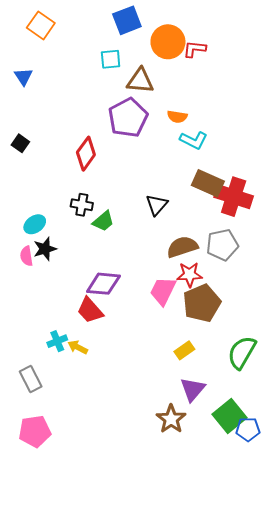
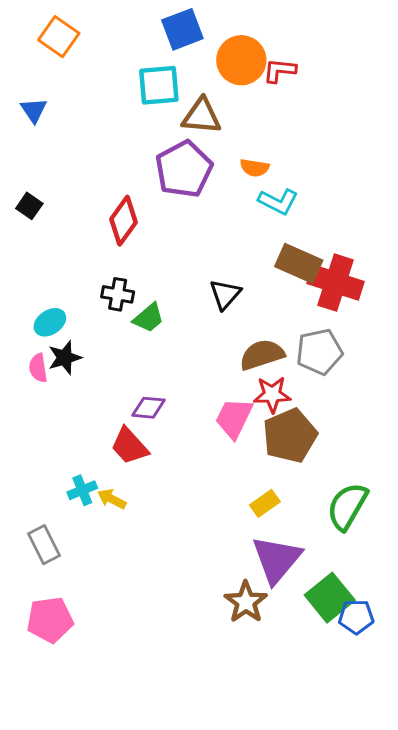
cyan square: (111, 59) -> (159, 85), size x1.4
purple diamond: (103, 284) -> (149, 408), size x0.7
purple triangle: (193, 389) -> (277, 559), size x1.4

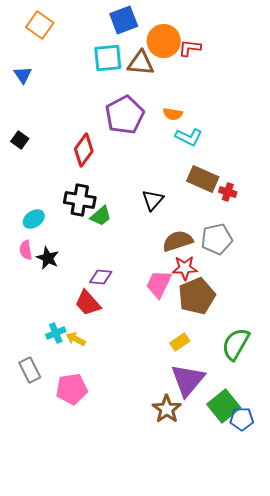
brown triangle: (202, 116) -> (141, 63), moved
red cross: (336, 283) -> (228, 192), size x0.5
black cross: (118, 294) -> (80, 200), size x1.4
black star: (65, 358) -> (48, 258), moved, turned -30
pink pentagon: (50, 620) -> (72, 389), moved

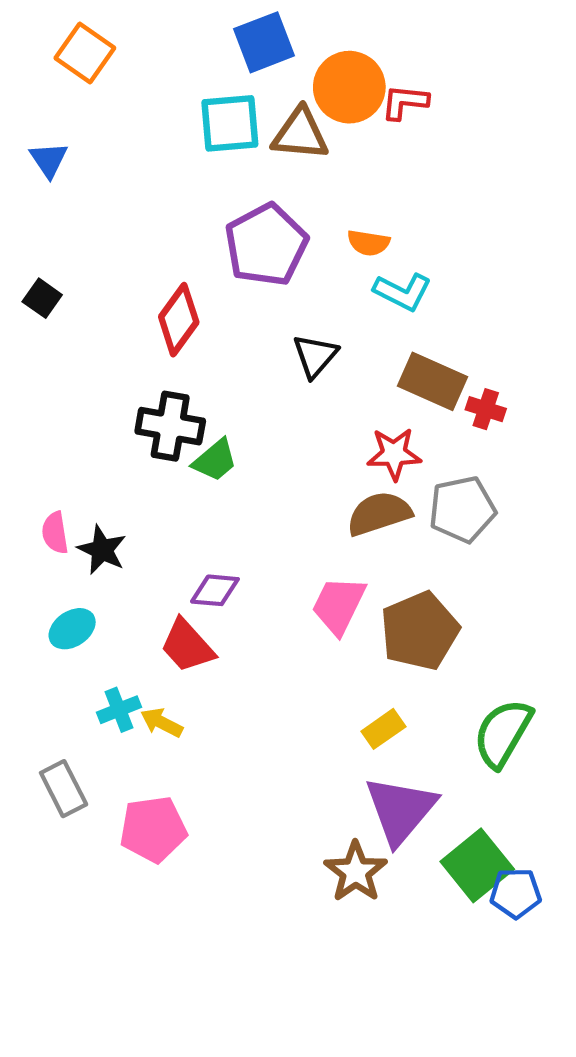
black triangle: (153, 200) -> (315, 356), moved
cyan ellipse: (34, 219) -> (72, 629), moved
red star: (185, 268) -> (394, 454), moved

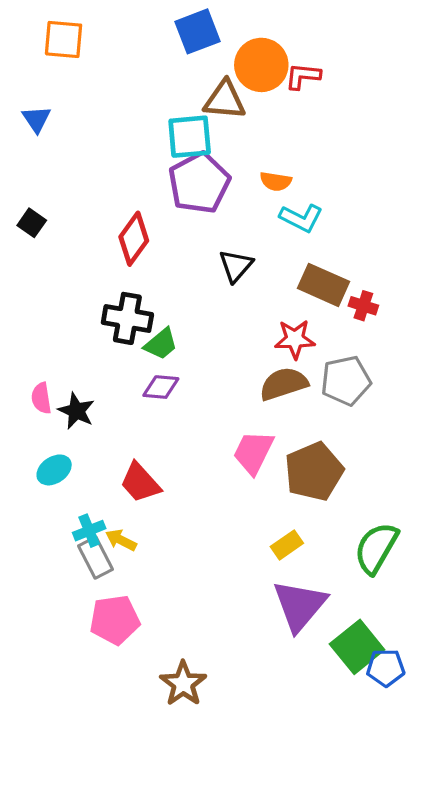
orange square: (85, 53) -> (64, 39), turned -30
cyan square: (230, 123) -> (190, 137), moved
purple diamond: (215, 590) -> (161, 387), moved
gray rectangle: (64, 789) -> (95, 558), moved
brown star: (356, 872) -> (183, 684), moved

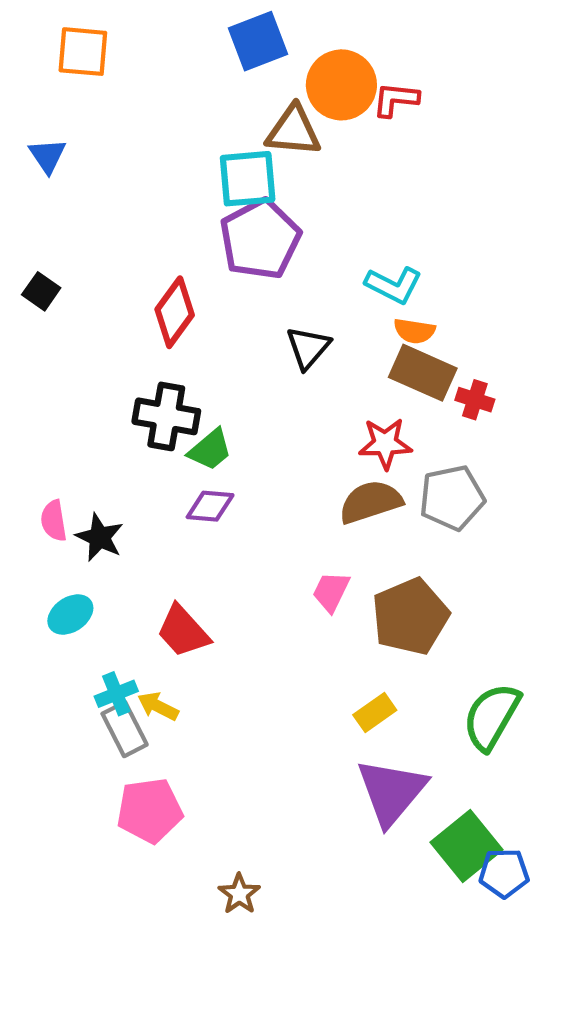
orange semicircle: (276, 181) -> (414, 331), moved
pink trapezoid: (253, 452) -> (331, 592), size x0.7
brown star: (183, 684) -> (239, 894), size x0.7

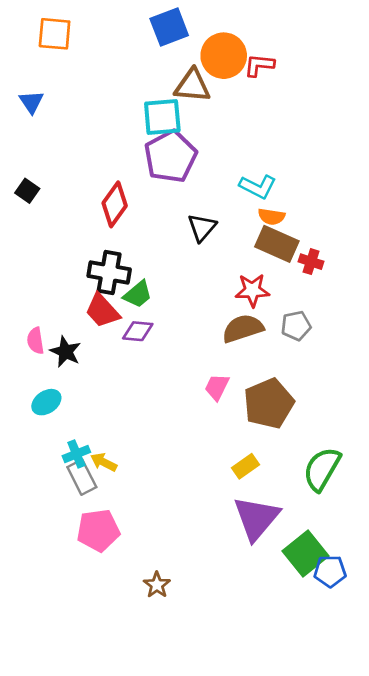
gray pentagon: (452, 498) -> (296, 326), size x0.7
red trapezoid: (183, 631) -> (102, 311), moved

